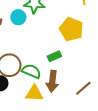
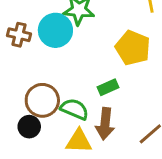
cyan circle: (18, 17) -> (55, 30), size x1.5

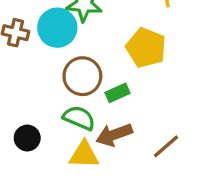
brown circle: (42, 100) -> (82, 76), moved
brown arrow: (105, 124) -> (114, 135), turned 64

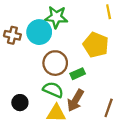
brown arrow: (114, 135) -> (75, 100), turned -40
brown line: (166, 146) -> (109, 108), turned -30

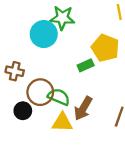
brown cross: (12, 35) -> (15, 71), moved
brown circle: (55, 63) -> (40, 92), moved
green rectangle: (78, 74) -> (86, 65), moved

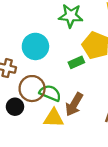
green star: (62, 18) -> (71, 16), moved
cyan circle: (44, 34) -> (35, 46), moved

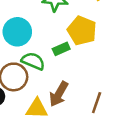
green semicircle: (50, 93) -> (33, 61), moved

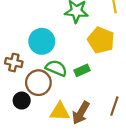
green rectangle: (61, 49) -> (82, 70), moved
brown arrow: (59, 94) -> (81, 113), moved

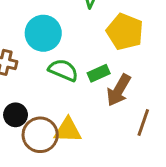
brown circle: (38, 83) -> (40, 135), moved
brown arrow: (81, 113) -> (119, 90), moved

